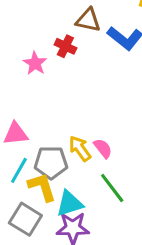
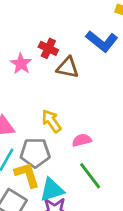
brown triangle: (88, 20) -> (68, 68), moved
pink semicircle: (103, 148) -> (82, 140), turned -66
yellow arrow: (80, 149) -> (51, 121), moved

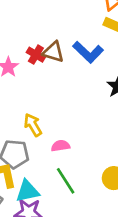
brown triangle: (68, 68) -> (53, 52), moved

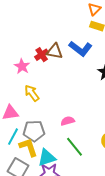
red cross: (36, 55) -> (42, 55), turned 32
yellow arrow: (33, 125) -> (32, 93), moved

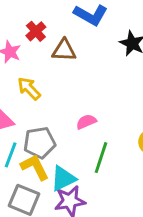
brown triangle: (55, 51) -> (64, 50), moved
green line: (74, 147) -> (101, 158), turned 65

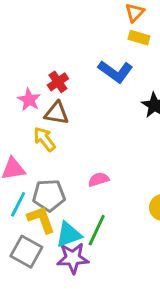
brown triangle: (64, 50) -> (57, 113), moved
green line: (101, 158) -> (97, 230), moved

